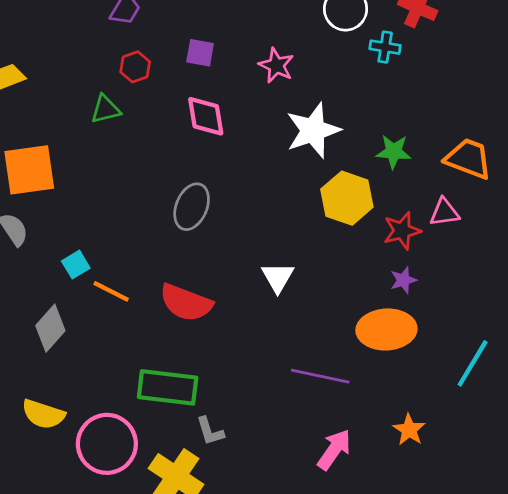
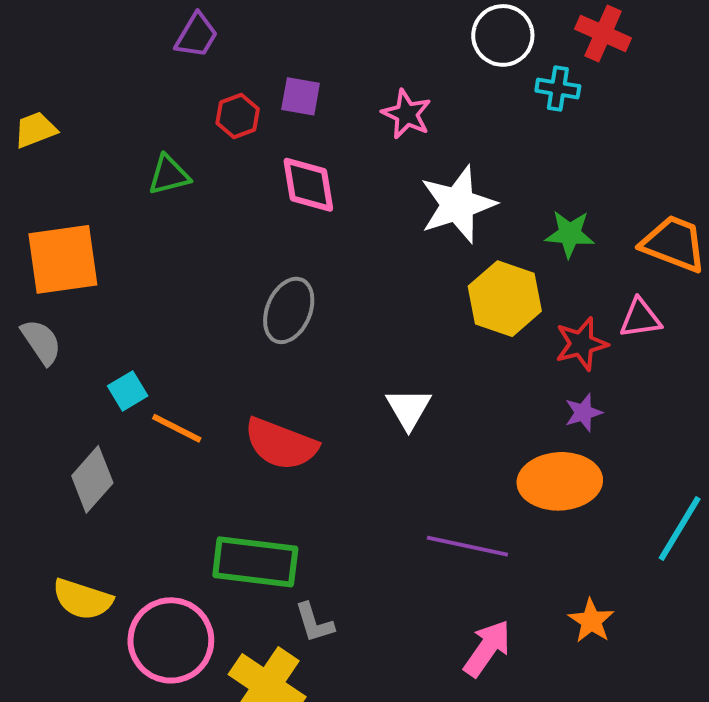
red hexagon: (135, 67) -> (238, 116), moved

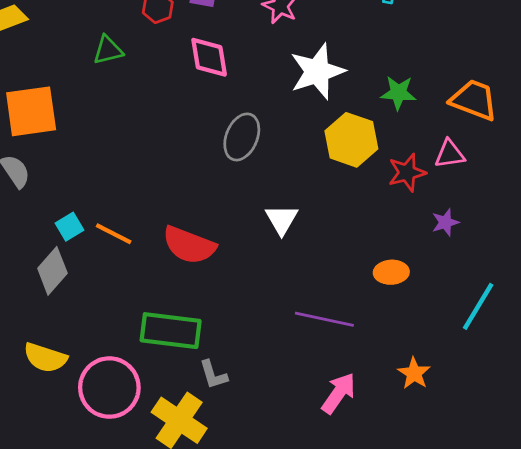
gray ellipse: (289, 310) -> (242, 137), moved
cyan square: (128, 391) -> (70, 227), moved
purple star: (583, 413) -> (445, 222), moved
orange ellipse: (560, 481) -> (391, 272), size x0.6

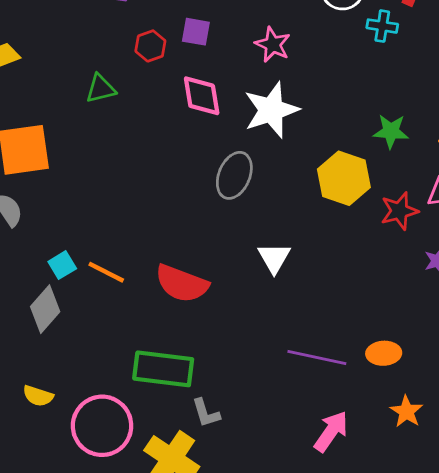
white star: (317, 71) -> (271, 110), moved
orange ellipse: (391, 272) -> (384, 353), moved
yellow semicircle: (45, 358) -> (38, 396), size x0.7

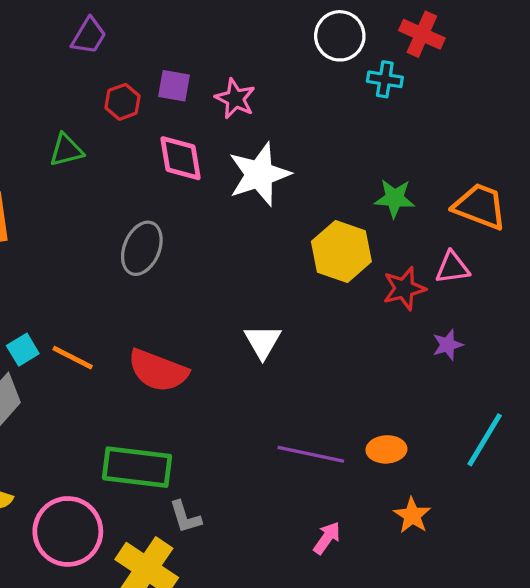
pink star: (273, 45) -> (235, 99), moved
gray ellipse: (234, 175) -> (142, 248), moved
pink arrow: (331, 431) -> (327, 538), size x0.7

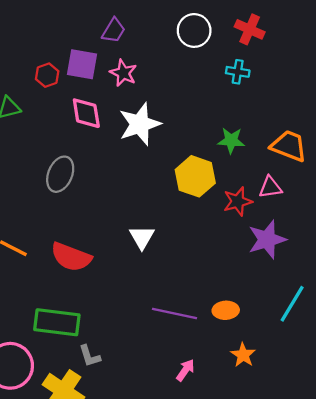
purple trapezoid: (89, 36) -> (114, 30), moved
cyan cross: (385, 79) -> (238, 72), moved
purple square: (174, 86) -> (82, 64), size x1.4
purple star: (448, 345) -> (267, 240), size x1.8

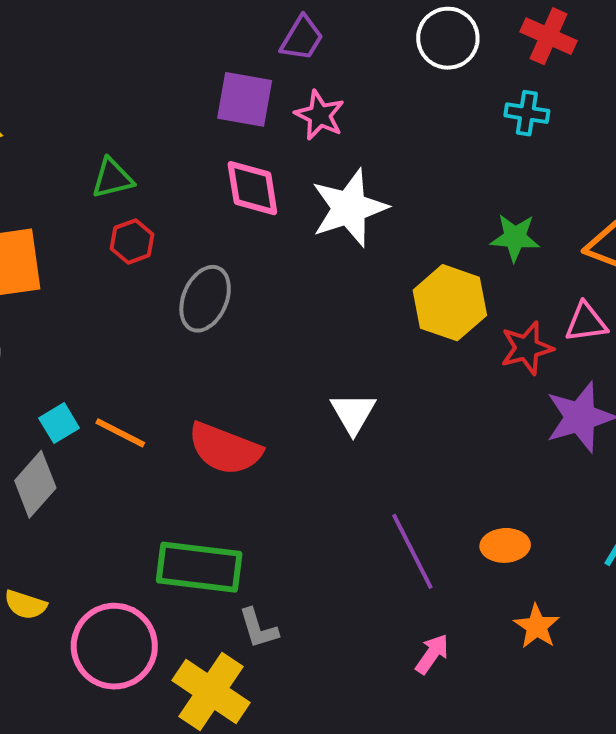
red hexagon: (47, 75) -> (132, 241), moved
purple line: (175, 314) -> (412, 551), turned 51

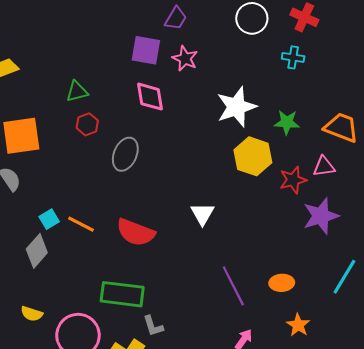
white star: (349, 208) -> (236, 107), moved

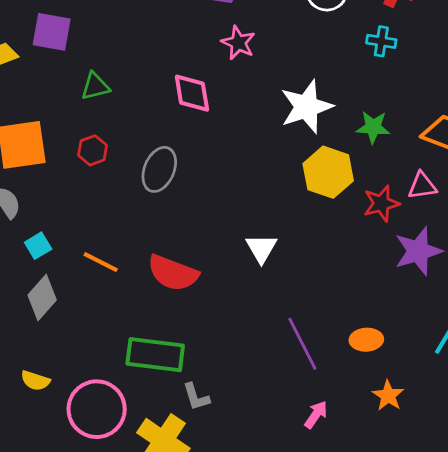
purple square: (146, 50) -> (52, 32), moved
red hexagon: (87, 124) -> (93, 150), moved
cyan square: (49, 219) -> (38, 246), moved

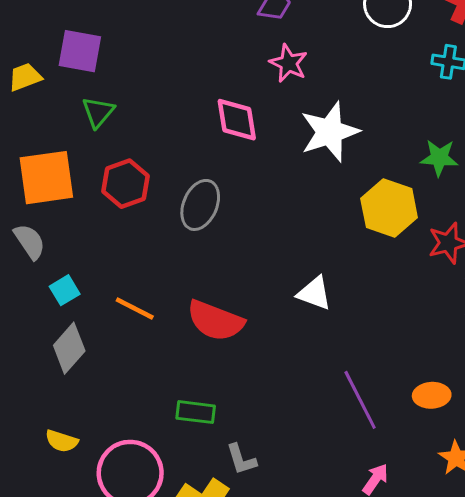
green triangle: (95, 86) -> (98, 112), moved, turned -36
white star: (306, 107) -> (330, 132), moved
red hexagon: (93, 150) -> (126, 184), size x1.4
white triangle: (261, 248) -> (314, 293), turned -40
green rectangle: (155, 355) -> (196, 412), size x0.6

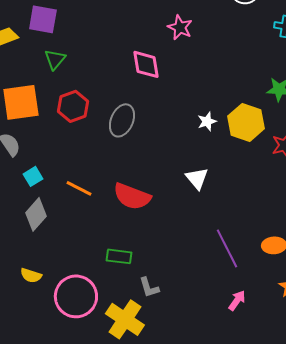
white star: (330, 132) -> (207, 121), moved, size x0.5
white triangle: (314, 293) -> (197, 178), turned 30

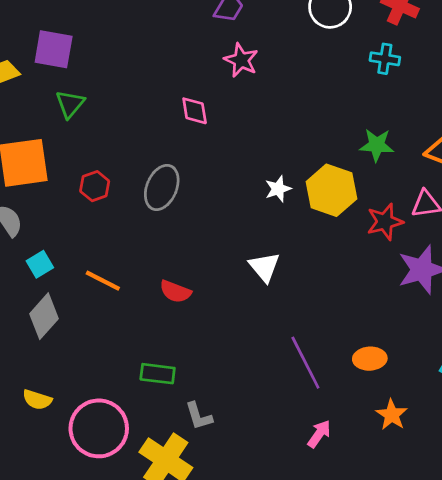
pink diamond: (146, 64) -> (195, 111), size x0.7
red hexagon: (73, 106) -> (95, 186), moved, size x0.7
red semicircle: (132, 196) -> (175, 292), size x0.6

